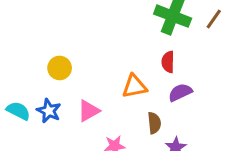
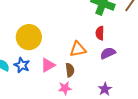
yellow circle: (60, 68) -> (29, 37), size x1.6
brown semicircle: (154, 123) -> (70, 70), moved

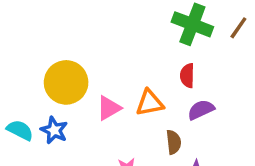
pink triangle: (48, 65) -> (109, 108), moved
brown semicircle: (70, 70) -> (174, 142), moved

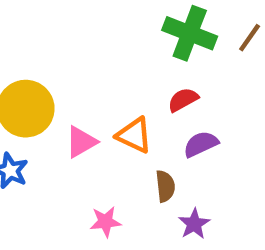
red semicircle: (187, 76) -> (183, 100), turned 60
orange triangle: (150, 103) -> (134, 135), turned 36

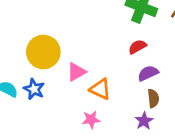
orange triangle: (134, 135) -> (100, 89), moved
brown semicircle: (165, 186) -> (153, 98), moved

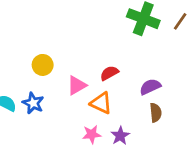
red semicircle: (137, 47) -> (109, 73), moved
yellow circle: (43, 52) -> (43, 65), size x0.6
purple star: (144, 121) -> (120, 136), moved

